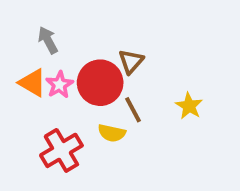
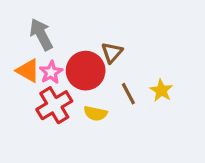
gray arrow: (48, 40) -> (41, 34), size x1.4
brown line: (133, 110) -> (128, 94), moved
red cross: (61, 150) -> (54, 105), moved

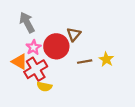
orange triangle: (28, 71) -> (19, 62), moved
brown line: (128, 94) -> (85, 62), turned -72
yellow semicircle: (95, 113) -> (44, 87), moved

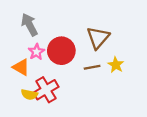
brown triangle: (74, 34) -> (98, 38), moved, size x1.5
red cross: (36, 69) -> (46, 90), moved
yellow semicircle: (44, 87) -> (29, 94), moved

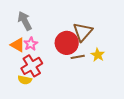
red circle: (61, 51) -> (67, 43), moved
orange triangle: (21, 67) -> (18, 45), moved
red cross: (46, 90) -> (32, 66), moved

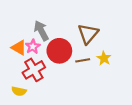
gray arrow: (25, 21) -> (41, 31), moved
red circle: (67, 43) -> (59, 51), moved
yellow semicircle: (25, 80) -> (19, 91), moved

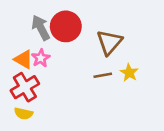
gray arrow: (41, 31) -> (41, 28), moved
red circle: (59, 51) -> (66, 26), moved
red cross: (34, 70) -> (25, 87), moved

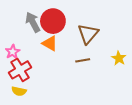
pink star: (41, 58) -> (13, 52), moved
orange triangle: (24, 59) -> (50, 43), moved
yellow star: (129, 73) -> (119, 58), moved

